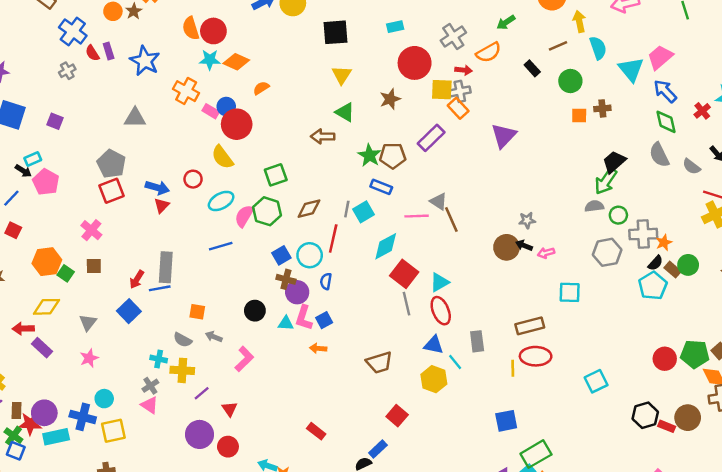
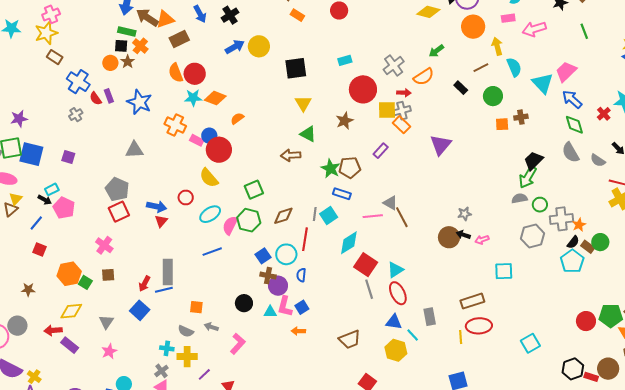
purple rectangle: (431, 138) -> (381, 151), size x0.7

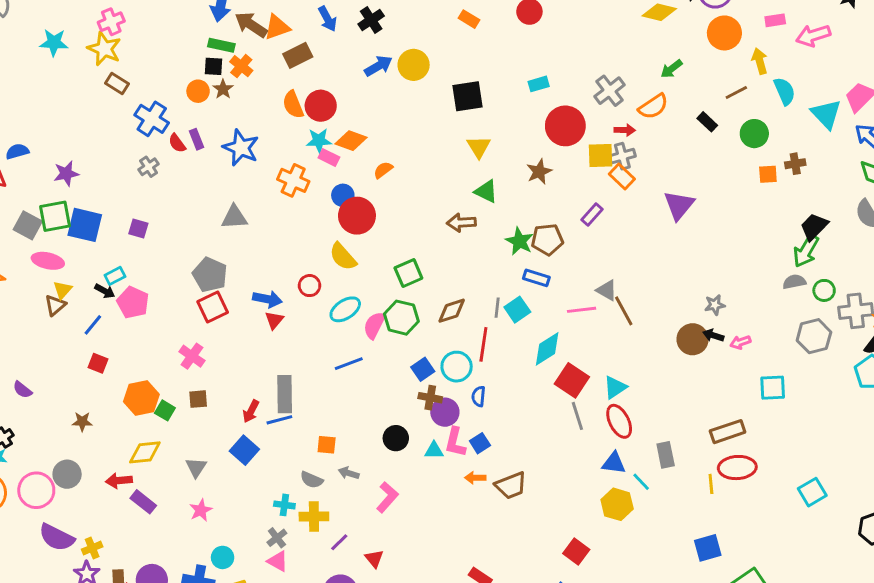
yellow star: (46, 33) -> (104, 49), turned -30
pink rectangle: (197, 140) -> (329, 158), moved
brown trapezoid: (350, 339) -> (511, 485), moved
yellow cross: (34, 377) -> (92, 548), turned 32

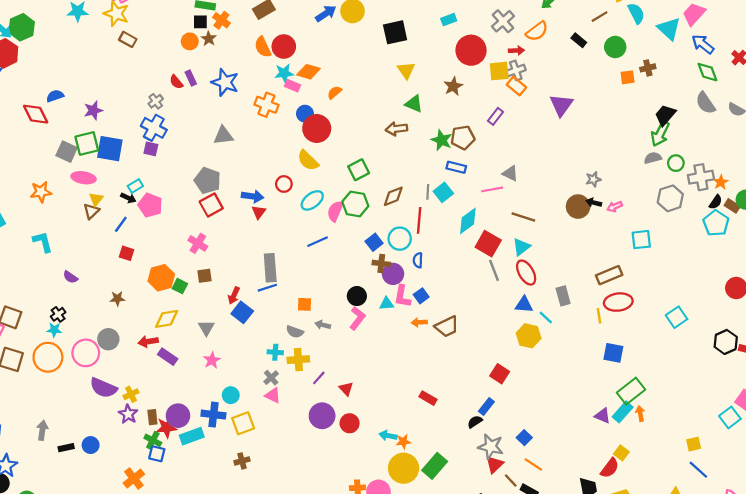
blue cross: (152, 119) -> (154, 128), moved
brown line: (624, 311) -> (523, 217), moved, turned -40
red arrow: (251, 411) -> (234, 295), moved
pink L-shape: (387, 497) -> (357, 318), moved
blue square: (708, 548) -> (613, 353), moved, turned 30

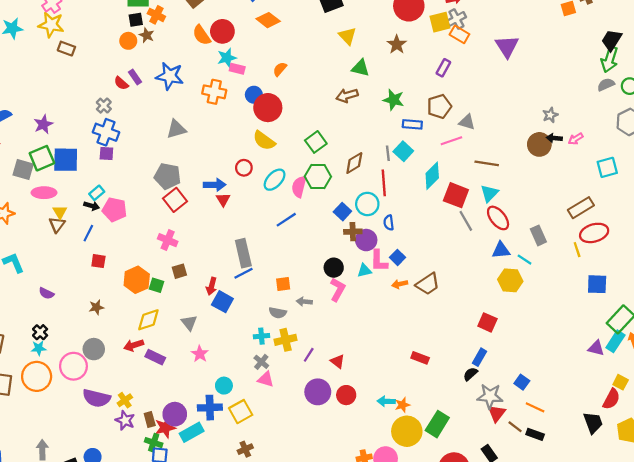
orange diamond: (308, 72) -> (268, 20), moved, turned 30
brown pentagon: (463, 138) -> (439, 106), moved

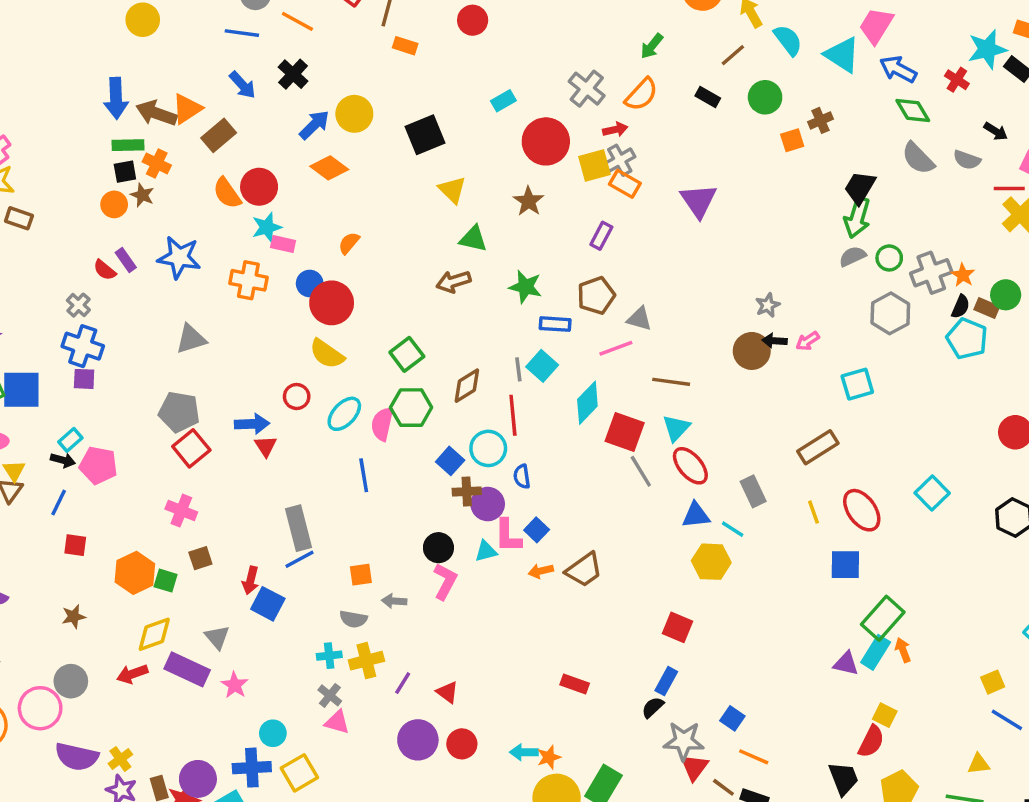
blue line: (286, 220) -> (364, 475), turned -65
red ellipse: (594, 233) -> (862, 510), moved, turned 72
purple rectangle: (155, 357) -> (187, 669), moved, size x1.4

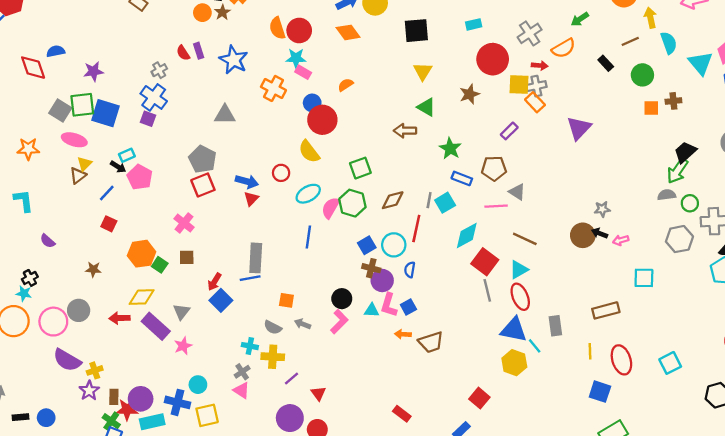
blue triangle: (696, 515) -> (514, 330), size x1.4

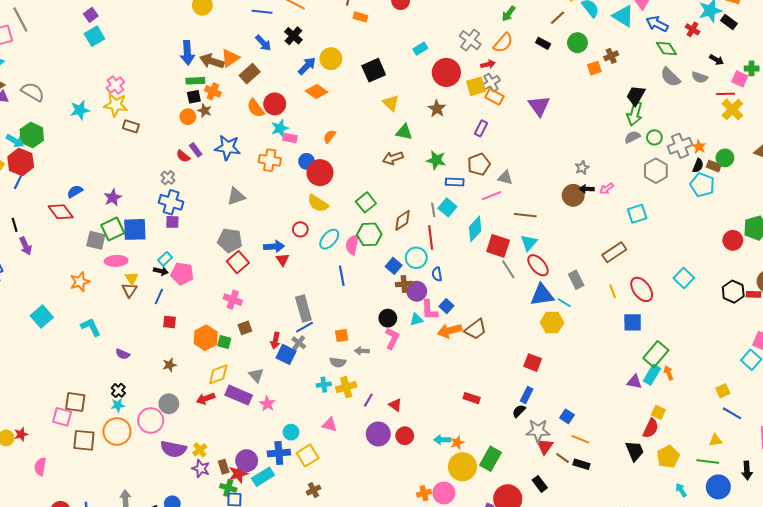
orange arrow: (403, 334) -> (450, 331), size x1.6
gray cross: (242, 372) -> (299, 343), moved

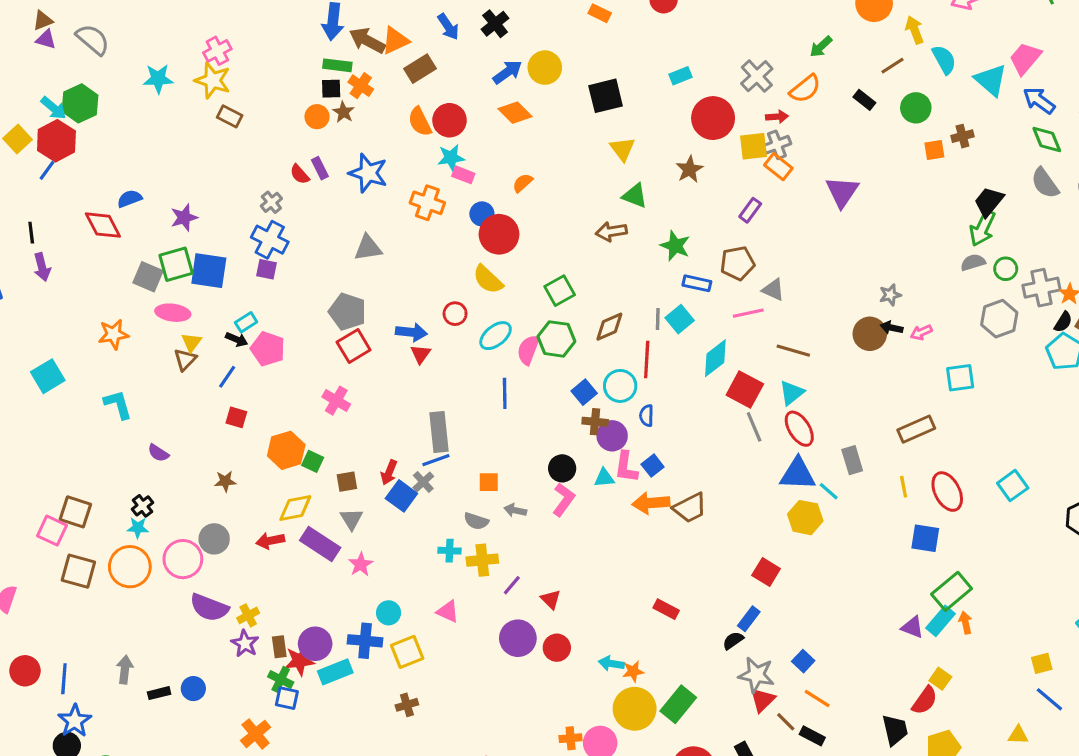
brown square: (245, 328) -> (347, 482), moved

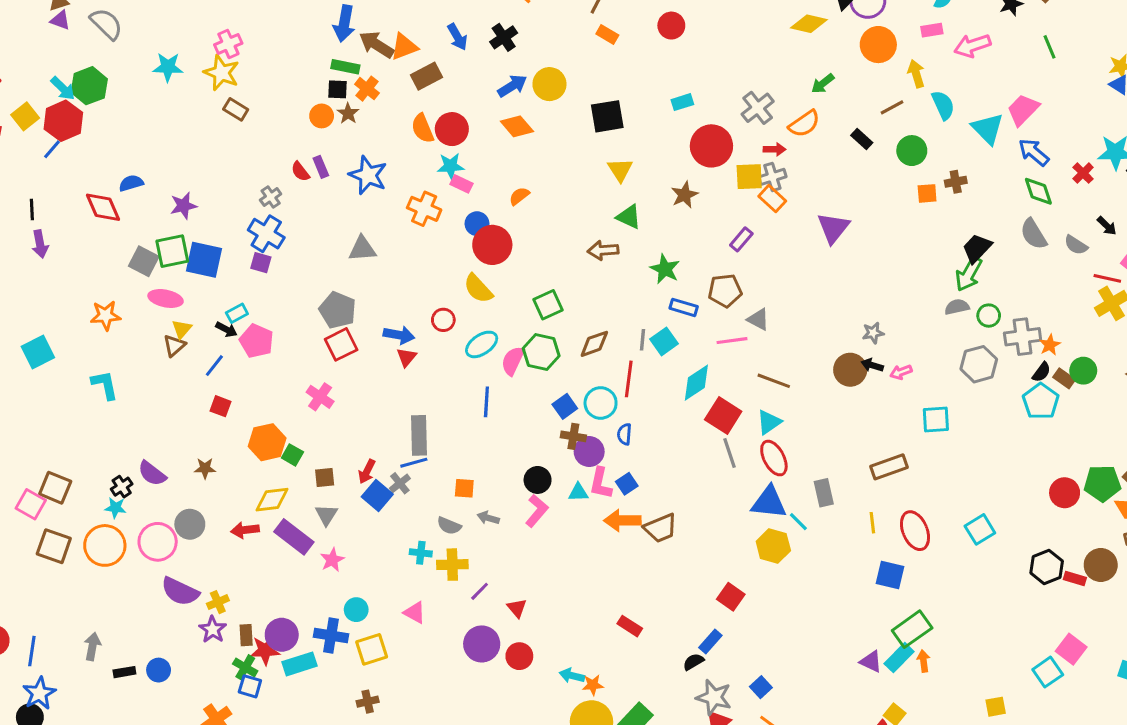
purple semicircle: (158, 453) -> (152, 473), moved, size x1.4

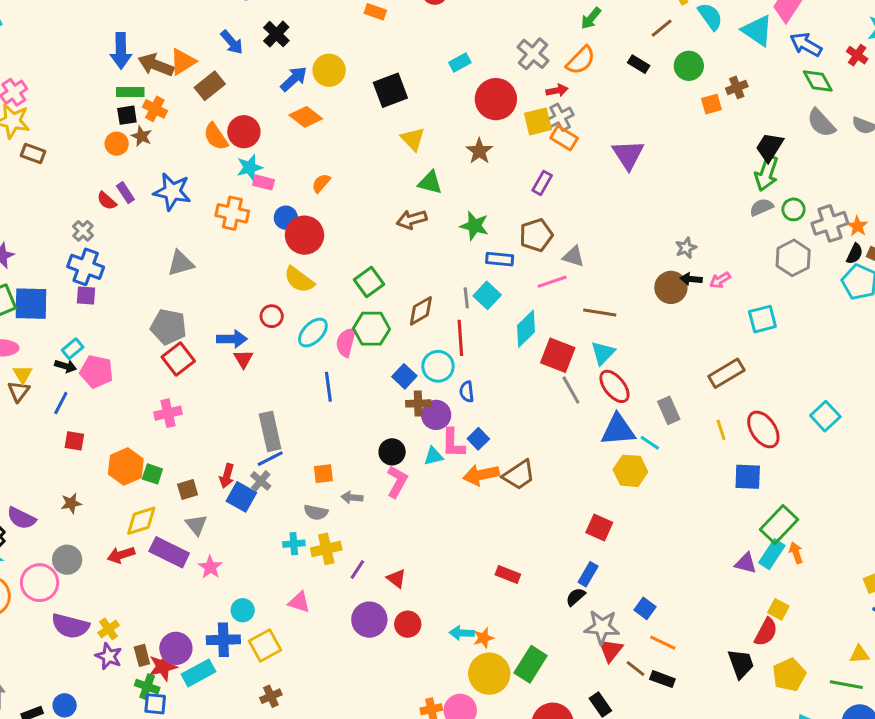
pink cross: (320, 397) -> (168, 413), turned -36

